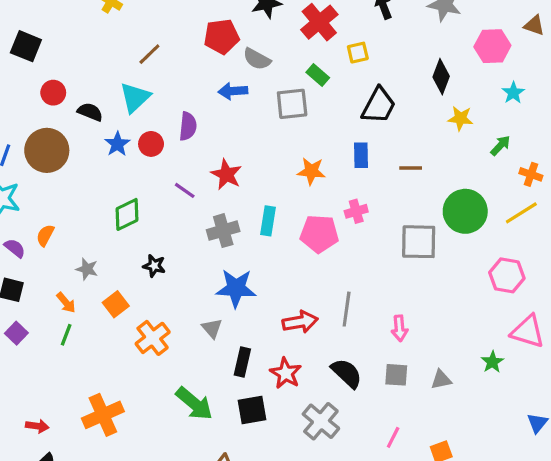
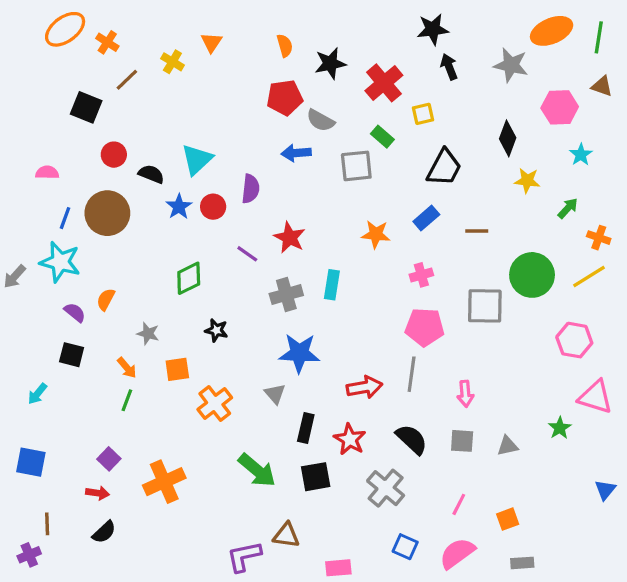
brown line: (149, 54) -> (127, 80), moved
blue rectangle: (361, 155) -> (426, 218), turned 50
pink pentagon: (319, 234) -> (425, 327), moved
orange square: (116, 304) -> (177, 369), turned 30
purple square: (16, 333) -> (109, 459), moved

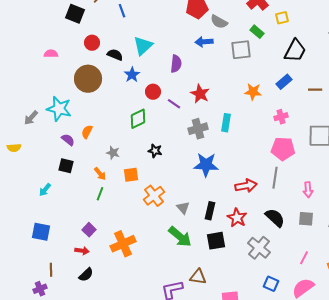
red circle: (213, 207) -> (153, 92), moved
blue line: (65, 218) -> (122, 11), moved, turned -40
gray triangle: (275, 394) -> (183, 208), moved

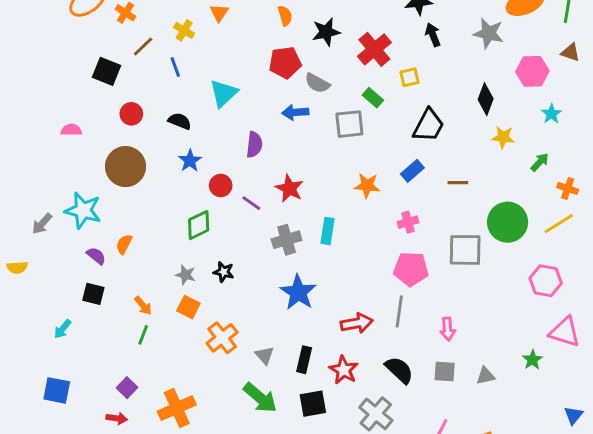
cyan triangle: (143, 46) -> (224, 93), moved
black semicircle: (115, 55) -> (180, 121), moved
gray star: (113, 153) -> (186, 275), moved
blue star: (206, 165) -> (298, 292), turned 30
orange square: (131, 175) -> (188, 307), turned 35

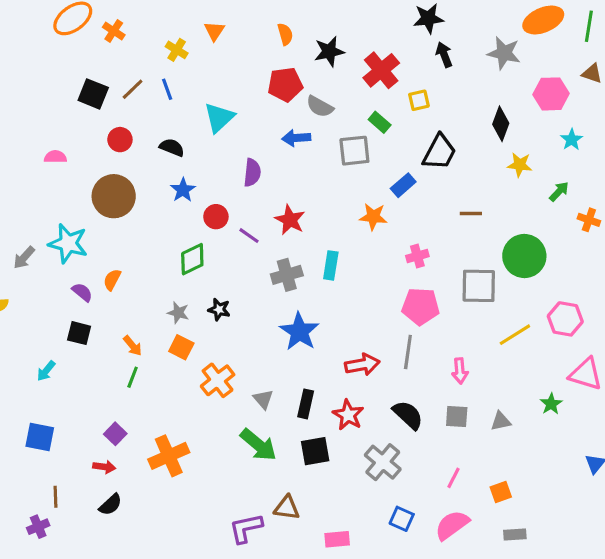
brown line: (143, 46) -> (133, 89), moved
blue rectangle: (412, 171) -> (403, 185), moved
yellow line: (559, 224) -> (515, 335), moved

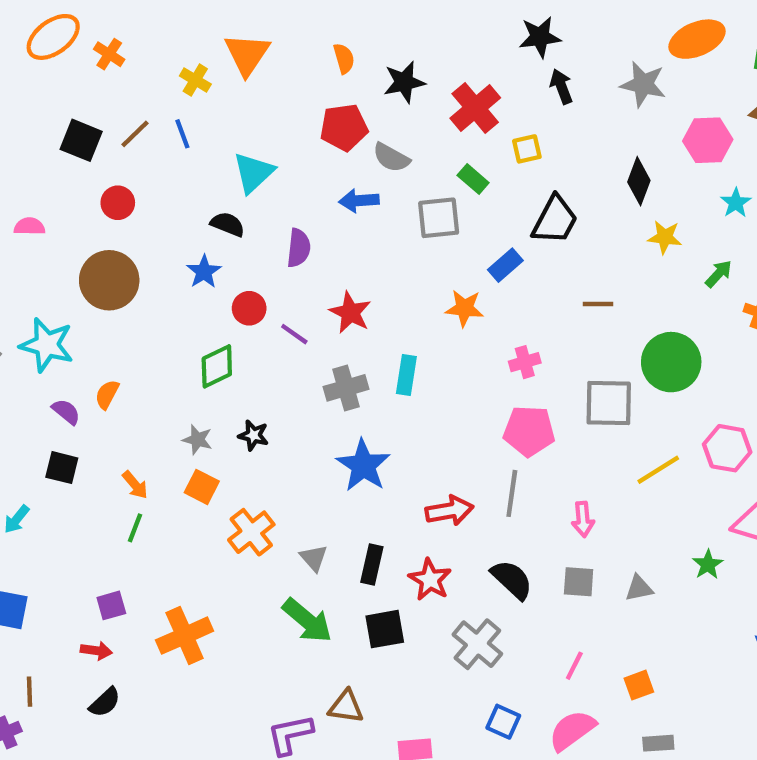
orange triangle: (214, 31) -> (247, 54), size x1.6
black semicircle: (172, 147) -> (228, 224), moved
purple square: (115, 434) -> (111, 605), turned 30

